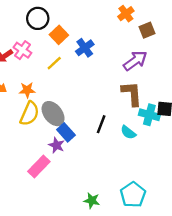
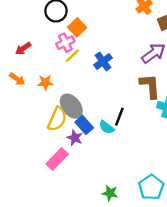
blue cross: (85, 48) -> (103, 61), moved
pink cross: (22, 50) -> (65, 43), moved, turned 30
yellow semicircle: (30, 114) -> (57, 119), moved
cyan semicircle: (128, 132) -> (107, 127), moved

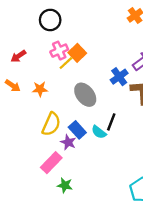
orange square: (77, 27) -> (77, 53), moved
blue cross: (103, 61) -> (119, 77), moved
gray ellipse: (71, 106) -> (85, 95), moved
green star: (110, 193) -> (65, 185), moved

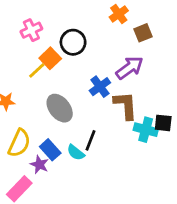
black circle: (50, 20) -> (73, 42), moved
pink cross: (59, 51) -> (31, 30), moved

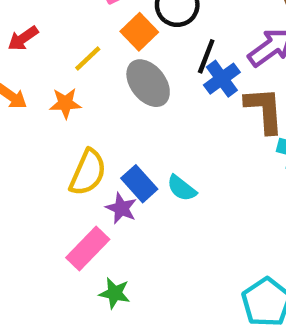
yellow line: (37, 70) -> (88, 59), moved
gray ellipse: (60, 108) -> (148, 83), moved
black line: (91, 140) -> (206, 56), moved

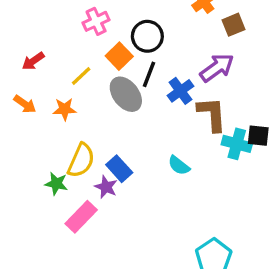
black line: (206, 56) -> (149, 74), moved
cyan semicircle: (182, 188) -> (179, 165), moved
green star: (115, 293) -> (56, 184), moved

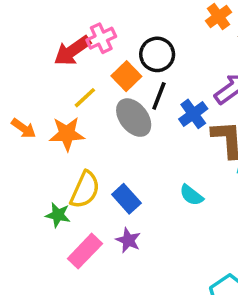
red arrow: (33, 61) -> (72, 51), moved, size x1.5
orange star: (65, 109) -> (67, 134), size x1.4
purple star: (106, 187) -> (128, 240), moved

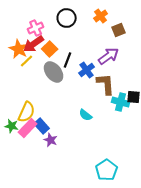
red arrow: (72, 51) -> (34, 44), moved
black circle: (157, 54) -> (67, 18), moved
orange star: (67, 134) -> (19, 49), moved, turned 30
blue rectangle: (126, 199) -> (42, 126), moved
pink rectangle: (85, 251) -> (28, 128), moved

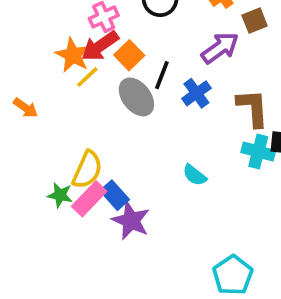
purple arrow: (109, 56) -> (220, 48), moved
brown L-shape: (106, 84) -> (253, 108), moved
purple star: (51, 140) -> (131, 221), size x1.5

